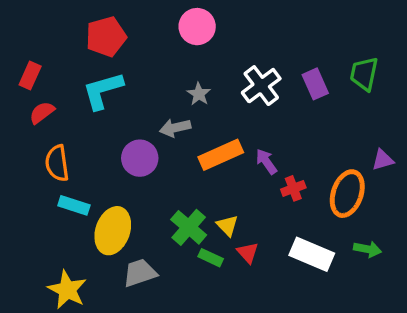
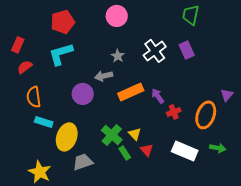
green trapezoid: (364, 74) -> (191, 15), moved
purple triangle: (383, 160) -> (227, 95), turned -32
green rectangle: (211, 258) -> (125, 153), turned 32

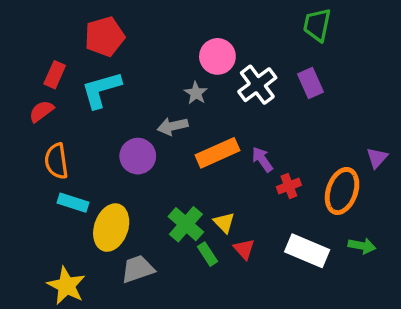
pink circle: (117, 16) -> (217, 56), moved
red rectangle: (18, 45) -> (55, 75), moved

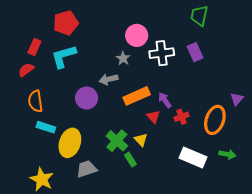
white cross: (257, 85) -> (162, 53), turned 30
red triangle: (244, 249) -> (153, 117), moved

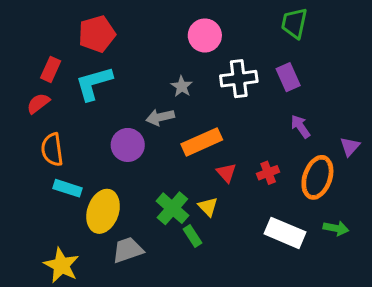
pink circle: (137, 35) -> (205, 35), moved
purple arrow: (165, 100) -> (300, 126), moved

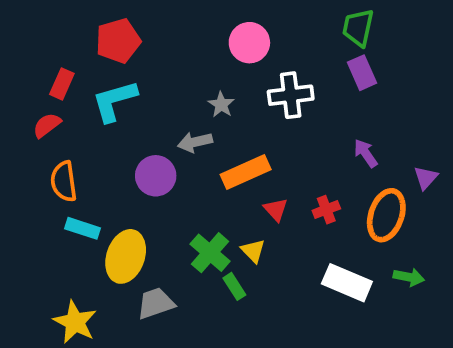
purple rectangle: (288, 77) -> (362, 73), moved

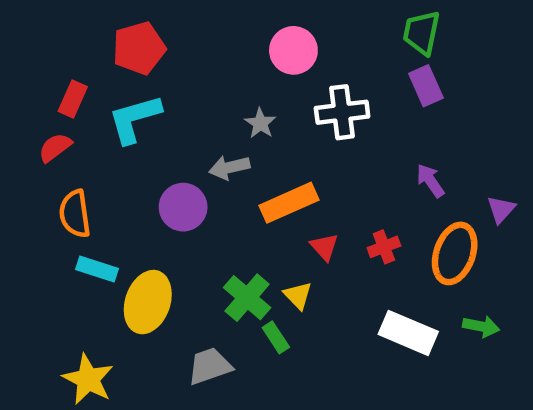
gray trapezoid: (156, 303) -> (210, 366), moved

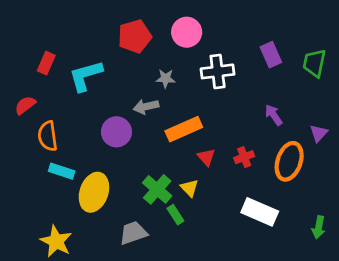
green trapezoid: (422, 33) -> (314, 63), moved
red pentagon: (139, 48) -> (135, 36), moved
gray star: (260, 123) -> (166, 79), turned -30
red semicircle: (55, 148) -> (25, 105), moved
green arrow: (481, 326) -> (319, 227), moved, turned 90

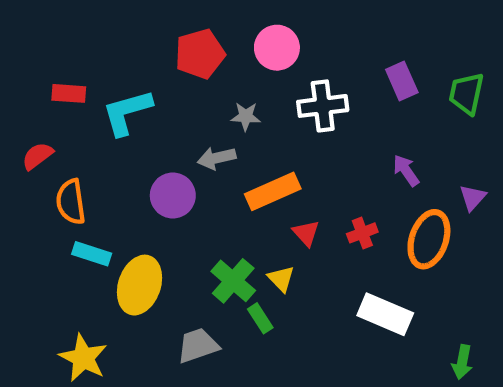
red rectangle: (46, 63) -> (69, 93), turned 70
green arrow: (319, 227) -> (462, 362), moved

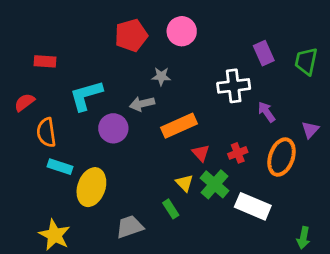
white cross: (323, 106) -> (234, 86), moved
cyan L-shape: (127, 112) -> (86, 95), moved
green cross: (233, 281) -> (215, 184), moved

